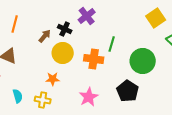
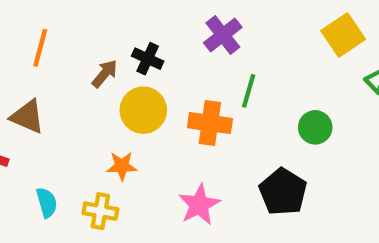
purple cross: (87, 16) -> (223, 35), moved
green circle: (143, 61) -> (315, 127), size x0.6

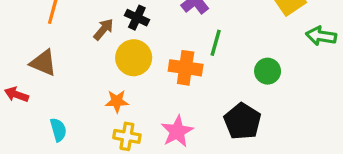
yellow cross: (100, 211) -> (127, 136), moved

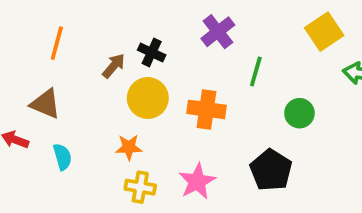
green line: (216, 43) -> (256, 71), moved
cyan semicircle: (58, 130) -> (62, 157), moved

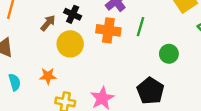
orange cross: (207, 109) -> (108, 30), moved
orange star: (129, 147) -> (48, 76), moved

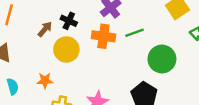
green line: (141, 27) -> (134, 33), turned 54
green circle: (169, 54) -> (162, 59), size x1.5

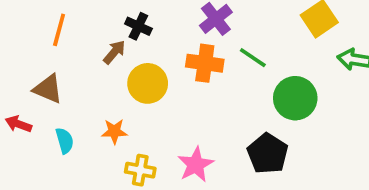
black cross: (69, 21) -> (138, 26), moved
green line: (134, 33) -> (253, 58), turned 54

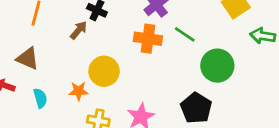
yellow circle: (148, 83) -> (104, 71), moved

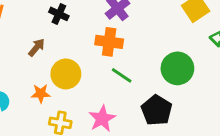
brown arrow: (79, 30) -> (37, 47), moved
green line: (185, 34) -> (122, 75), moved

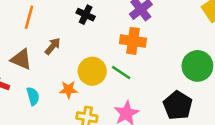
brown arrow: (37, 47) -> (53, 46), moved
green line: (122, 75) -> (121, 73), moved

